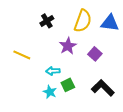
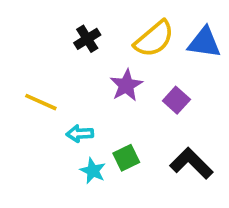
yellow semicircle: (83, 21) -> (154, 39), turned 30
cyan arrow: (53, 71) -> (80, 134), moved

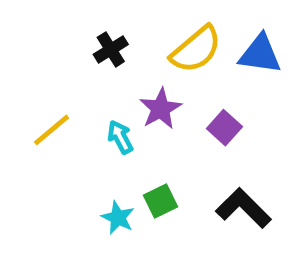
yellow line: (41, 102) -> (52, 130), turned -64
cyan arrow: (80, 134) -> (120, 137), moved, turned 65

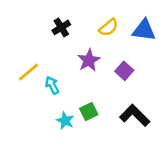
yellow semicircle: (196, 49) -> (109, 27), size x0.7
cyan arrow: (120, 137) -> (52, 85), moved

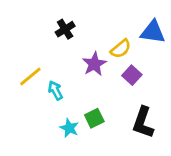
yellow semicircle: (109, 27) -> (121, 49), moved
black L-shape: (135, 115) -> (143, 122), turned -116

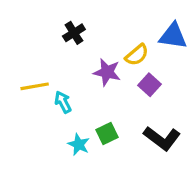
purple star: (94, 64) -> (107, 72), turned -30
yellow line: (30, 77) -> (35, 86), turned 30
black L-shape: (143, 122) -> (162, 138), turned -72

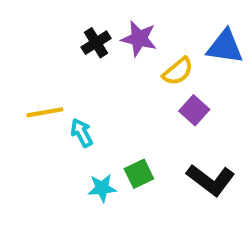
purple star: (107, 72) -> (139, 39), moved
cyan star: (79, 145) -> (102, 188), turned -30

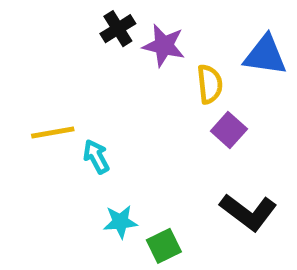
black cross: (96, 43) -> (118, 29), moved
yellow semicircle: (178, 71) -> (210, 84), turned -56
green square: (139, 174) -> (164, 246), moved

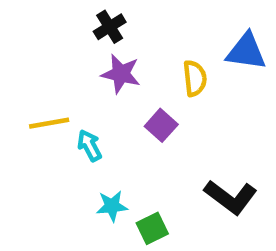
purple star: (164, 46) -> (121, 74), moved
purple square: (229, 130) -> (161, 125), moved

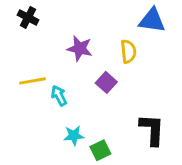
black cross: (110, 27) -> (28, 17), moved, turned -30
blue triangle: (246, 51) -> (152, 20), moved
black L-shape: (231, 197) -> (152, 130), turned -124

